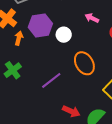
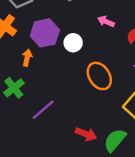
orange arrow: (19, 38) -> (27, 58), moved
purple line: (51, 80) -> (43, 110), moved

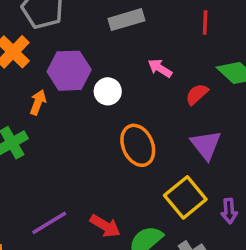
purple line: (43, 110) -> (49, 223), moved

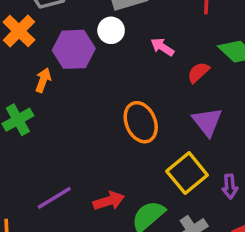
white circle: (108, 91) -> (111, 30), moved
red arrow: (105, 226) -> (109, 201), turned -48

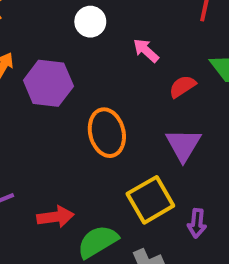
purple hexagon: (74, 49) -> (48, 83), moved

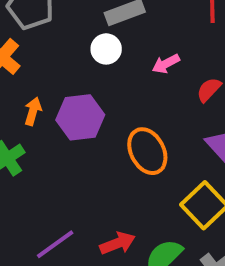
pink arrow: (146, 51) -> (166, 64), turned -56

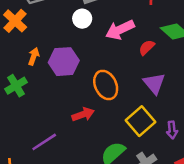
pink arrow: (166, 64) -> (120, 30), size x1.6
red arrow: (118, 243) -> (83, 114), moved

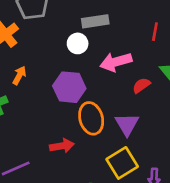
purple hexagon: (64, 62) -> (69, 87), moved
purple triangle: (154, 83) -> (127, 124), moved

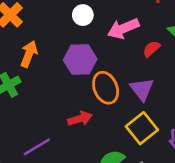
orange arrow: (19, 75) -> (29, 54), size x1.4

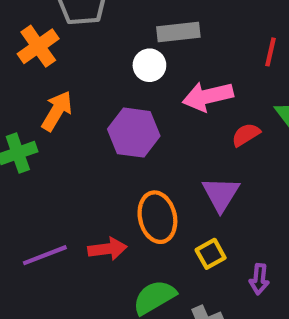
orange ellipse: (106, 88) -> (157, 217), moved
red arrow: (80, 119) -> (107, 249), moved
yellow square: (142, 128) -> (211, 254), size x0.6

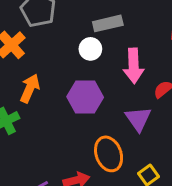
pink arrow: (208, 96) -> (134, 66), turned -72
purple triangle: (221, 194) -> (138, 119), moved

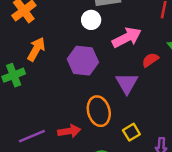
pink arrow: (134, 66) -> (127, 38), turned -120

